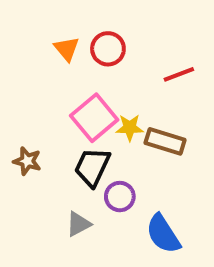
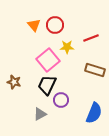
yellow star: (130, 128) -> (67, 47), moved
brown rectangle: (165, 141) -> (95, 70), moved
blue semicircle: (163, 234) -> (94, 113), moved, turned -125

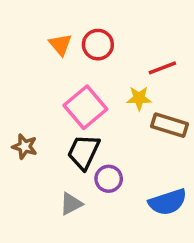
yellow star: (67, 47) -> (139, 98), moved
blue semicircle: (94, 113) -> (168, 202), turned 50

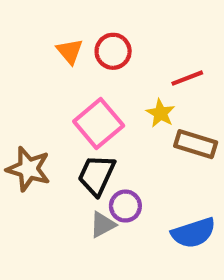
yellow star: (139, 98) -> (160, 113), turned 30
brown star: (25, 147) -> (28, 169), size x1.5
gray triangle: (71, 204) -> (103, 225), moved

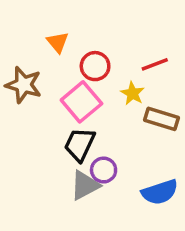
red circle: (113, 51) -> (95, 66), moved
brown star: (28, 169) -> (24, 85), moved
gray triangle: (103, 225) -> (85, 185), size x1.4

